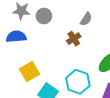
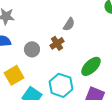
gray circle: (44, 16) -> (32, 49), moved

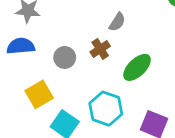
green ellipse: (91, 66) -> (137, 67), moved

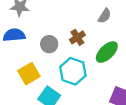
gray semicircle: (117, 22) -> (105, 16), moved
cyan hexagon: (106, 109) -> (73, 71), moved

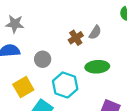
brown cross: (77, 37) -> (76, 38), moved
green ellipse: (107, 52) -> (97, 67), turned 40

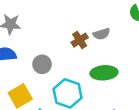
gray semicircle: (95, 32) -> (102, 34), turned 40

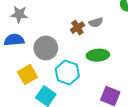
gray circle: (42, 64) -> (46, 48), size x1.5

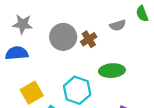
gray semicircle: (96, 22) -> (118, 25), moved
gray circle: (46, 48) -> (63, 37), moved

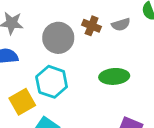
brown cross: (89, 39) -> (92, 26), moved, turned -35
cyan hexagon: (77, 90) -> (52, 82), moved

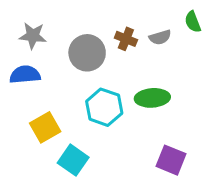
cyan hexagon: (52, 82) -> (104, 107), moved

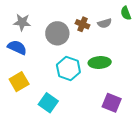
blue semicircle: (25, 75) -> (17, 47), turned 30
yellow square: (45, 127) -> (19, 82), moved

